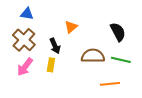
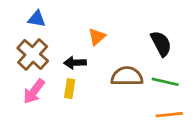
black arrow: (55, 46) -> (75, 63), turned 112
orange line: (110, 84) -> (169, 115), moved

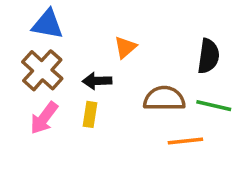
blue triangle: (37, 19) -> (48, 24), size x1.4
black semicircle: (161, 44) -> (208, 56), turned 36
orange line: (169, 115) -> (185, 141), moved

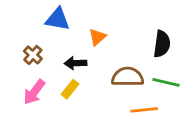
blue triangle: (48, 24) -> (58, 19), moved
brown cross: (42, 70) -> (33, 55), size x0.6
yellow rectangle: (90, 114) -> (70, 89), turned 30

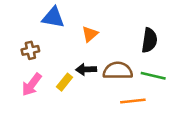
brown cross: (33, 55) -> (30, 50), turned 36
black arrow: (75, 63) -> (86, 69), moved

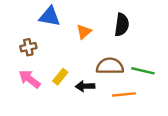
black semicircle: (149, 40) -> (122, 25), moved
black arrow: (86, 69) -> (85, 86), moved
pink arrow: (32, 85) -> (30, 79), turned 90

